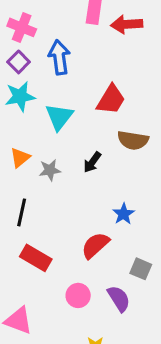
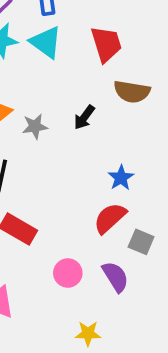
red trapezoid: (111, 100) -> (106, 44), turned -48
cyan triangle: (59, 117) -> (46, 42), moved, turned -32
red semicircle: (95, 245) -> (110, 218), moved

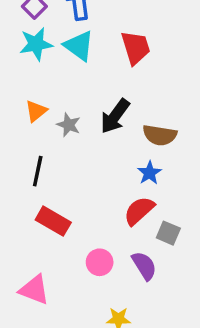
brown semicircle: (132, 92) -> (160, 135), moved
black arrow: (84, 117) -> (115, 116), size x1.5
gray star: (35, 126) -> (69, 125), turned 30

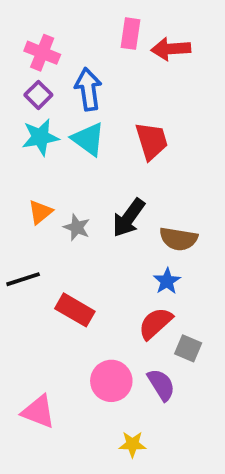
black line: (38, 171) -> (23, 279), moved, turned 60
red rectangle: (53, 221) -> (75, 310), moved
pink circle: (100, 262) -> (111, 381), size x1.4

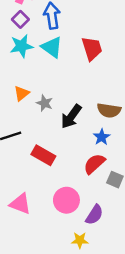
black arrow: (129, 218) -> (71, 116), moved
purple semicircle: (161, 385) -> (94, 215), moved, turned 65
pink triangle: (38, 412) -> (20, 204), moved

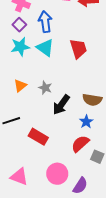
gray star: (45, 103) -> (45, 88), moved

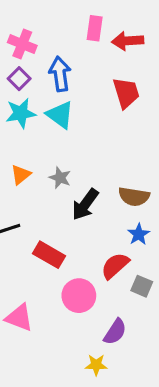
red trapezoid: (78, 49) -> (126, 93), moved
blue star: (86, 122) -> (139, 234), moved
pink circle: (57, 174) -> (79, 296), moved

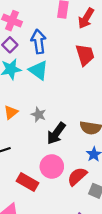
red arrow: (128, 41) -> (86, 18), turned -55
red rectangle: (49, 255) -> (27, 182), moved
pink circle: (79, 296) -> (52, 166), moved

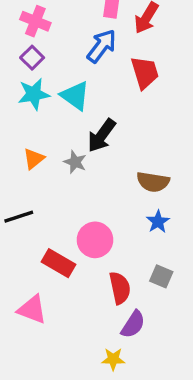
blue arrow: (39, 42) -> (102, 46), moved, turned 45
black arrow: (56, 133) -> (102, 135), moved
red semicircle: (77, 176) -> (120, 288), moved, turned 120

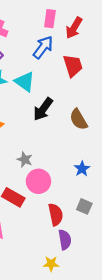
gray star: (75, 162) -> (25, 160), moved
brown semicircle: (153, 182) -> (79, 119), moved, turned 50
purple semicircle: (133, 324) -> (65, 240), turned -42

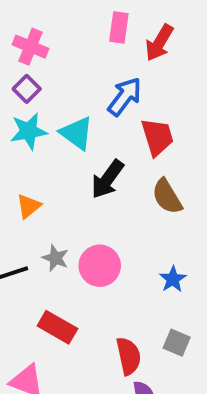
blue arrow: (43, 47) -> (125, 97), moved
red trapezoid: (73, 66) -> (157, 137), moved
gray star: (25, 160) -> (56, 258), moved
pink circle: (38, 181) -> (100, 266), moved

